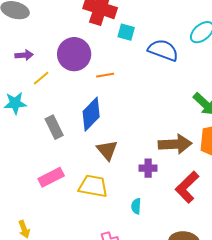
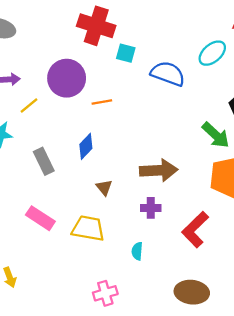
blue diamond: (91, 114) -> (86, 146), size x0.7
brown arrow: (175, 144) -> (159, 170), moved
brown triangle: (107, 150) -> (104, 187), size x0.7
pink rectangle: (51, 177) -> (40, 218), turned 60

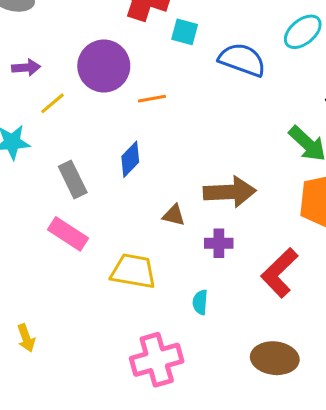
brown triangle: (104, 187) -> (174, 215), moved, turned -36
pink rectangle: (40, 218) -> (68, 234), moved
pink cross: (105, 293) -> (157, 360), size x1.5

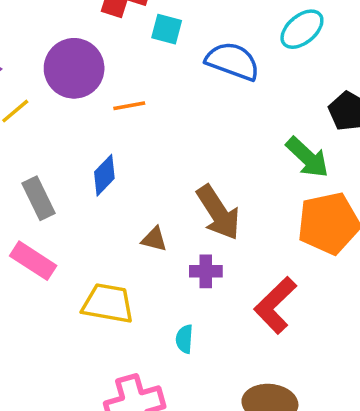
brown arrow: (230, 192) -> (218, 213), turned 60

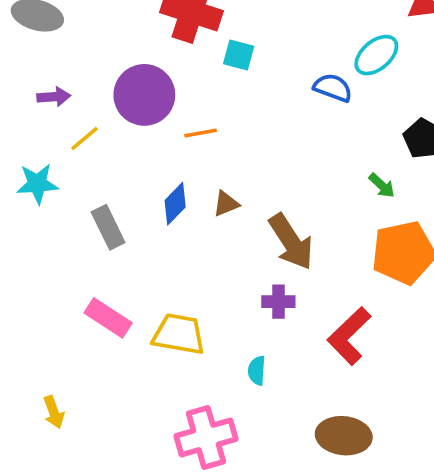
blue semicircle: (233, 61) -> (333, 88), moved, size x0.7
green arrow: (307, 157) -> (382, 186), size x0.6
brown triangle: (154, 239) -> (226, 204), moved, turned -36
pink rectangle: (33, 261) -> (108, 318), moved

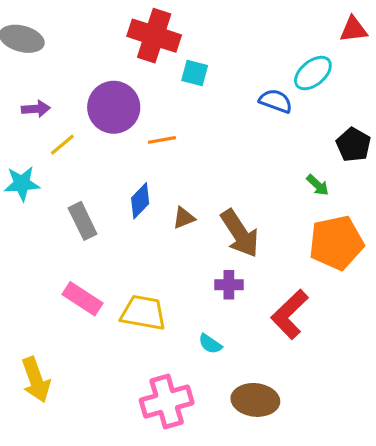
brown triangle: (226, 204) -> (184, 218), moved
cyan semicircle: (257, 370) -> (210, 344), turned -60
yellow arrow: (54, 412) -> (36, 380), size x1.6
brown ellipse: (344, 436) -> (255, 400), moved

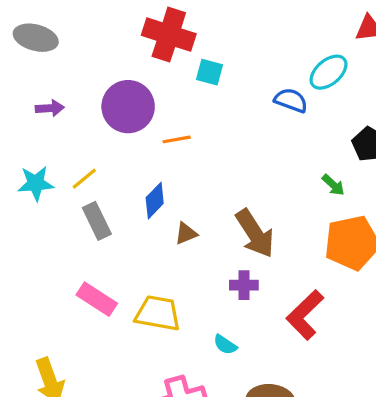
yellow line: (62, 145) -> (84, 179), moved
brown triangle: (184, 218) -> (186, 233), moved

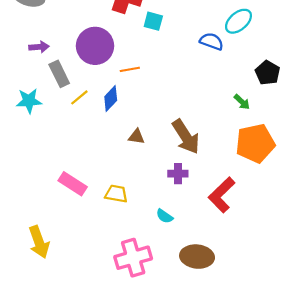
yellow line: (84, 179) -> (79, 97), moved
blue diamond: (155, 201) -> (111, 99), moved
gray rectangle: (97, 221) -> (59, 74), moved
brown triangle: (186, 233) -> (136, 137), turned 30
yellow trapezoid: (158, 313) -> (116, 194), size x0.7

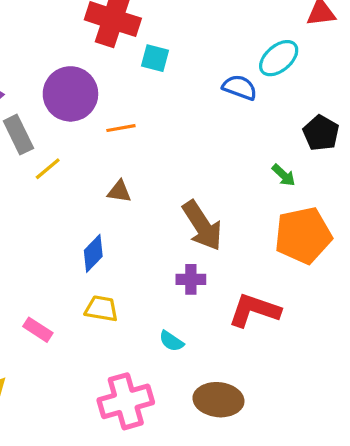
blue diamond: (111, 99) -> (93, 253), moved
brown triangle: (136, 137) -> (119, 191), moved
pink rectangle: (73, 184) -> (38, 330), moved, size x0.7
red L-shape: (222, 195) -> (254, 310), turned 63

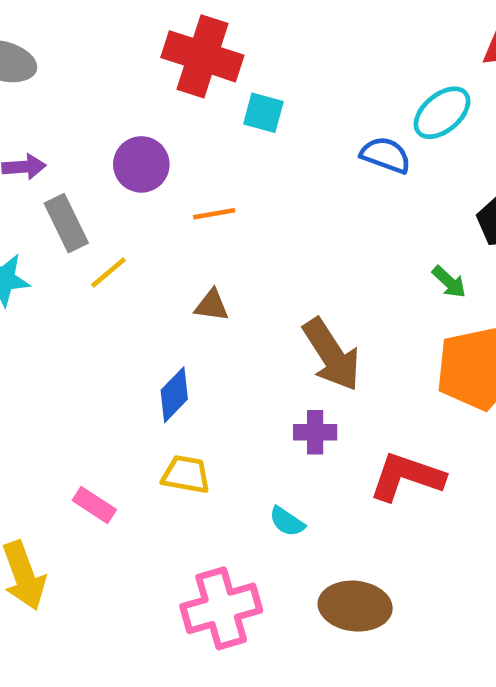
purple circle: (70, 94) -> (141, 164), size x0.7

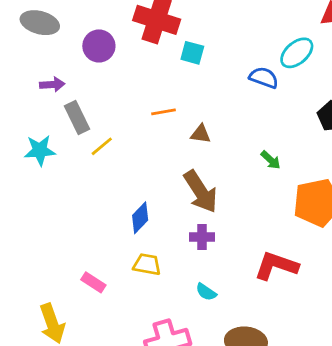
purple circle: (141, 164) -> (99, 46), moved
green arrow: (449, 282) -> (271, 160), moved
brown triangle: (212, 305) -> (201, 134), moved
brown arrow: (332, 355) -> (201, 192), moved
purple cross: (315, 432) -> (202, 237), moved

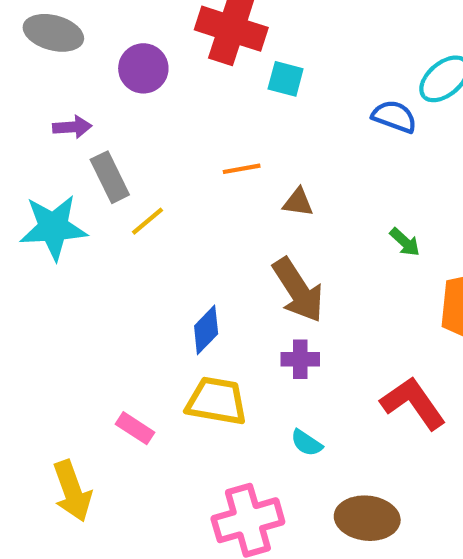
cyan star: (40, 150) -> (53, 227), size x1.4
yellow trapezoid: (147, 264) -> (217, 401), size x1.4
red L-shape: (276, 266) -> (413, 403), turned 36

